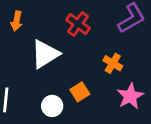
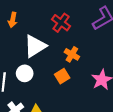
orange cross: (113, 63) -> (72, 54), moved
white circle: (52, 106) -> (25, 73), moved

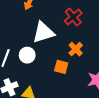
orange square: (62, 76) -> (61, 67), turned 32

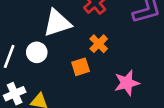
orange square: (61, 67) -> (81, 67), turned -32

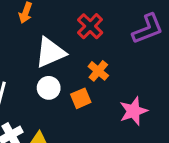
white circle: (37, 52) -> (49, 88), moved

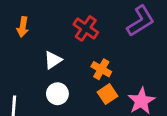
white triangle: (50, 52) -> (53, 60), size x0.6
orange square: (81, 98) -> (108, 94), moved

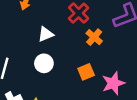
orange cross: (101, 69) -> (94, 37), moved

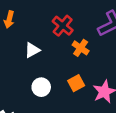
white circle: (44, 63) -> (41, 87), moved

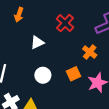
orange cross: (81, 48) -> (90, 52), moved

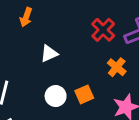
red cross: (65, 23) -> (103, 30), moved
orange square: (73, 74) -> (84, 94), moved

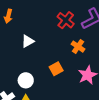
white circle: (56, 96) -> (26, 80), moved

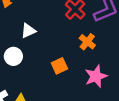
white circle: (26, 80) -> (13, 56), moved

